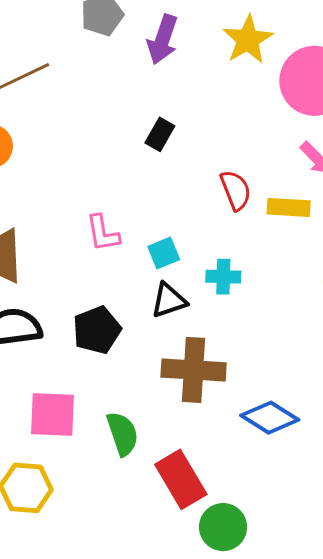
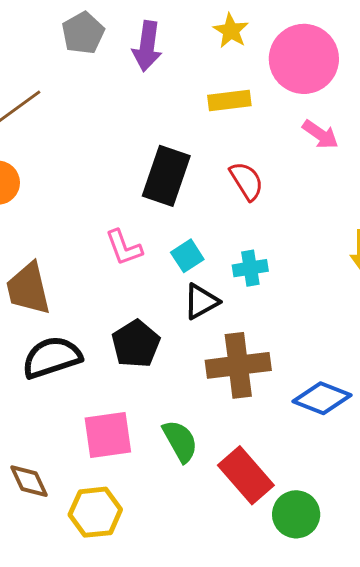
yellow star: (248, 40) -> (231, 31), size x0.7
black rectangle: (160, 134) -> (166, 176), moved, size x1.8
yellow rectangle: (289, 207) -> (229, 100), moved

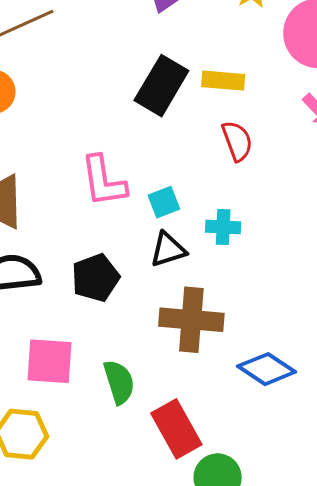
yellow rectangle: (229, 100) -> (223, 81), moved
black rectangle: (166, 176) -> (161, 86), moved
pink L-shape: (124, 248) -> (103, 181), size x1.4

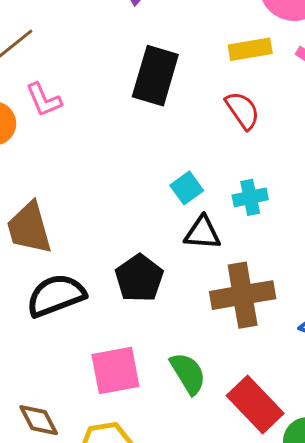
yellow rectangle: (223, 81) -> (250, 49), moved
pink L-shape: (103, 181) -> (44, 100), moved, size x0.7
black triangle: (168, 250) -> (202, 233), turned 36

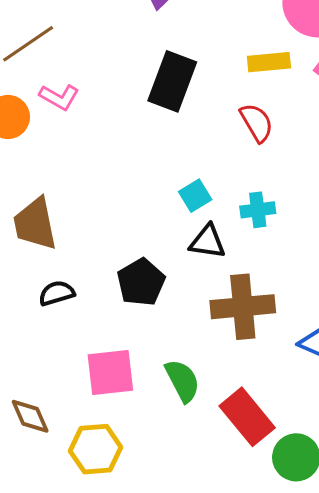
pink L-shape: (44, 100) -> (59, 97), turned -42
black semicircle: (56, 295) -> (57, 293), size x0.6

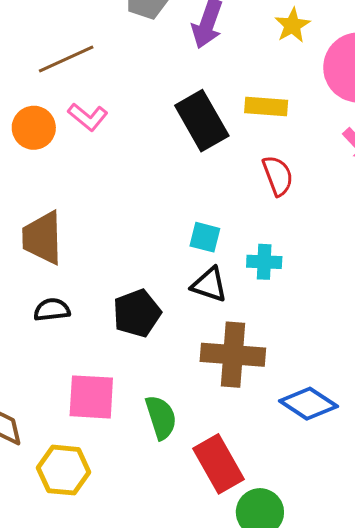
yellow rectangle: (269, 62) -> (266, 107), moved
black rectangle: (172, 81) -> (202, 121), turned -60
cyan square: (195, 196) -> (205, 237), turned 36

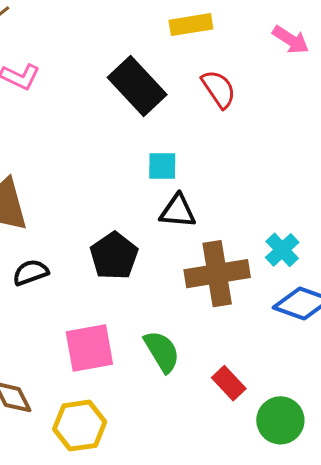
black rectangle: (202, 121) -> (137, 86), moved
cyan cross: (264, 262) -> (282, 250), moved, turned -32
red rectangle: (219, 464) -> (229, 383), size x0.6

